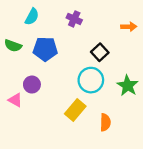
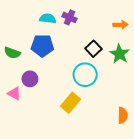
cyan semicircle: (32, 17) -> (48, 18), moved, turned -112
green semicircle: (13, 46) -> (12, 53), moved
green star: (128, 86) -> (119, 54), moved
orange semicircle: (105, 122) -> (123, 115), moved

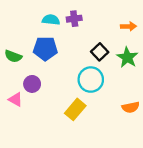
purple cross: (69, 17) -> (74, 19), turned -32
orange semicircle: (123, 115) -> (131, 107), moved, turned 77

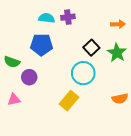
green semicircle: (13, 56) -> (12, 62), moved
pink triangle: (15, 99) -> (14, 100), moved, turned -40

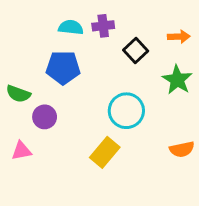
black square: (91, 48) -> (136, 51), moved

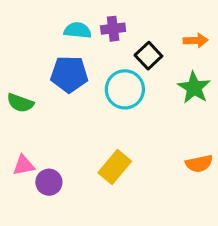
cyan circle: (126, 111) -> (125, 89), moved
purple circle: (45, 117) -> (49, 182), moved

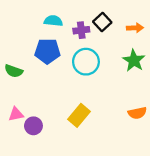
purple cross: (113, 29) -> (81, 30), moved
black square: (148, 56) -> (102, 22), moved

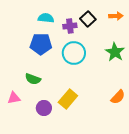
orange arrow: (135, 28) -> (116, 16), moved
green semicircle: (14, 71) -> (33, 79), moved
orange semicircle: (137, 113) -> (118, 97), turned -35
purple circle: (33, 126) -> (44, 108), moved

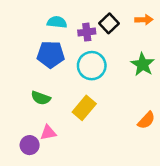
pink triangle: (14, 98) -> (48, 133), moved
yellow rectangle: (68, 99) -> (84, 108), moved
purple circle: (44, 108) -> (30, 145), moved

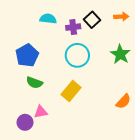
blue pentagon: (51, 54) -> (27, 55), moved, turned -30

